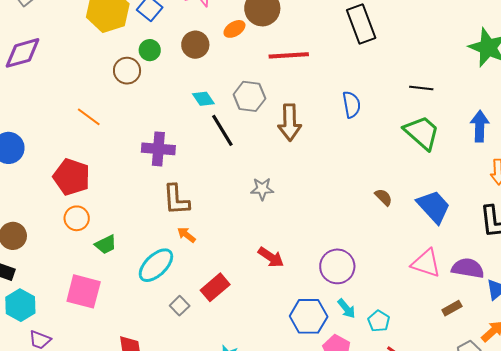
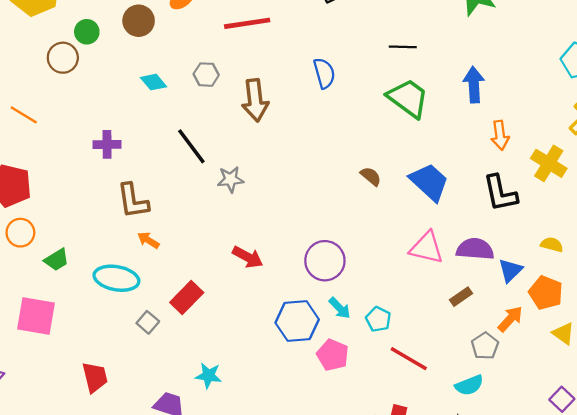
gray hexagon: (249, 96) -> (206, 75), size x0.7
black line: (222, 130) -> (191, 146), moved
purple cross: (158, 149) -> (107, 144), size x0.7
cyan ellipse: (156, 265) -> (116, 278), turned 60

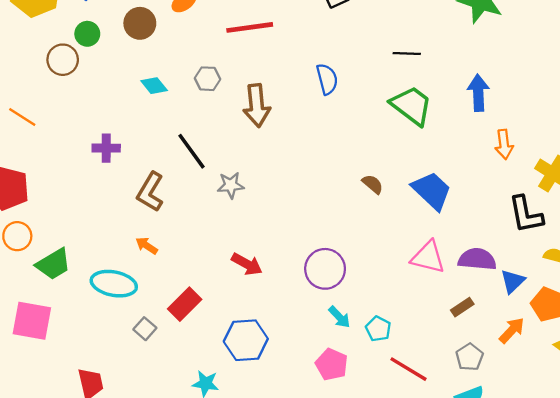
black L-shape: (500, 193) -> (526, 214), moved
brown L-shape: (133, 201) -> (150, 192), moved, turned 39
green trapezoid: (57, 260) -> (53, 264), size x1.4
blue hexagon: (297, 321) -> (246, 340), moved
gray pentagon: (485, 346) -> (469, 357), moved

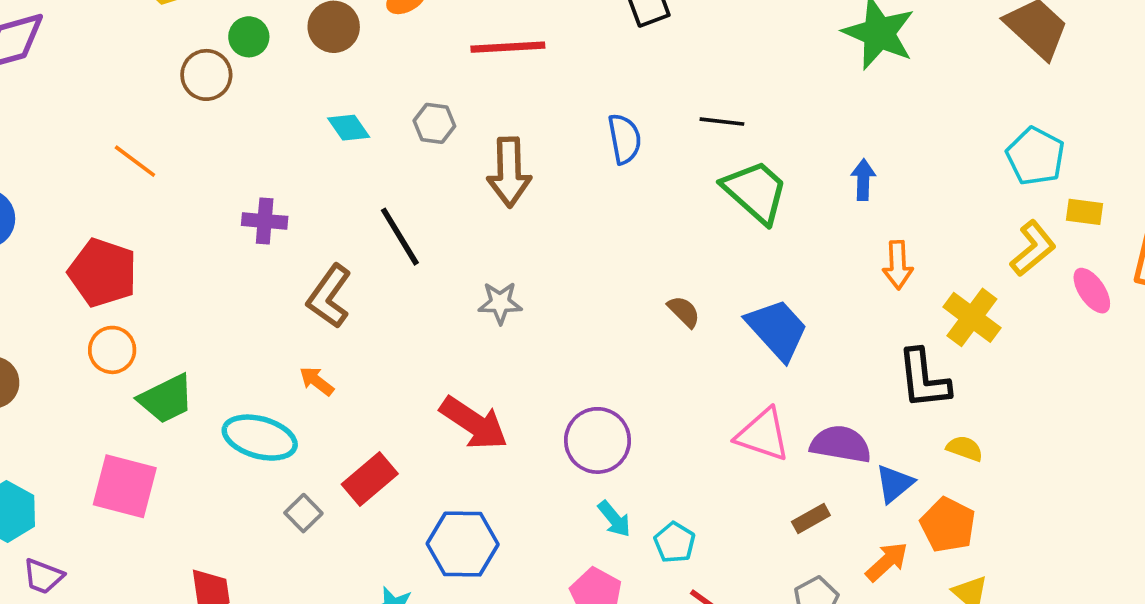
black line: (407, 53) -> (722, 122), moved
blue arrow: (478, 93) -> (863, 180), size x0.7
gray star: (231, 185) -> (500, 303), moved
red arrow: (247, 264) -> (474, 423), size x1.4

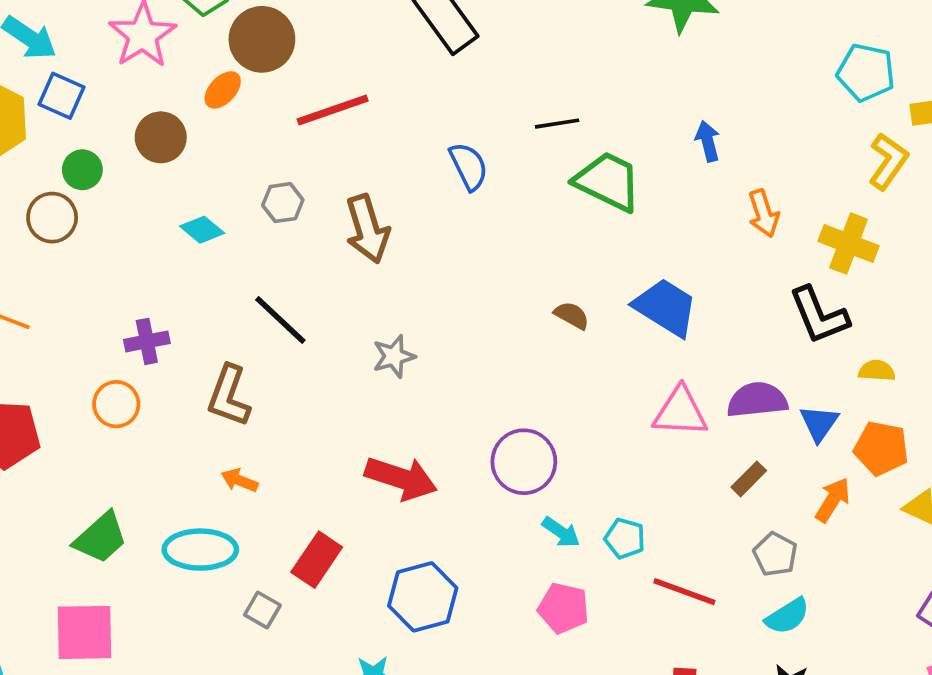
orange circle: (112, 350) -> (116, 404), moved

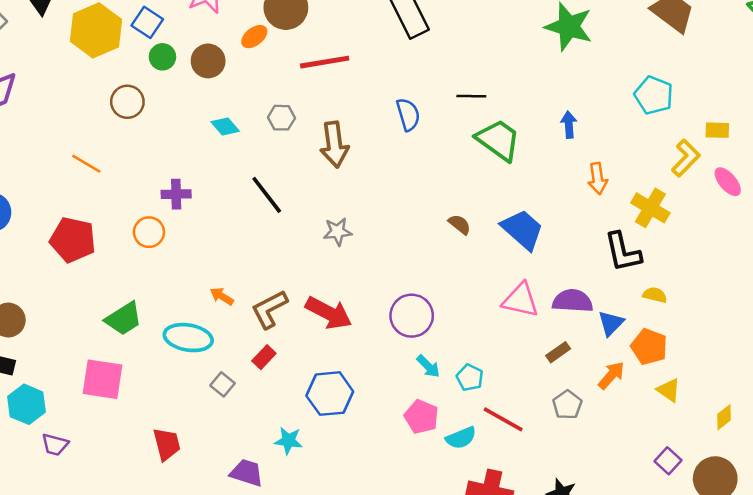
cyan pentagon: (866, 73) -> (654, 95), moved
green circle: (82, 170) -> (162, 57), moved
brown L-shape: (229, 396) -> (269, 309), moved, turned 33
red rectangle: (317, 560) -> (264, 357), size x0.7
cyan semicircle: (787, 616) -> (461, 438), moved

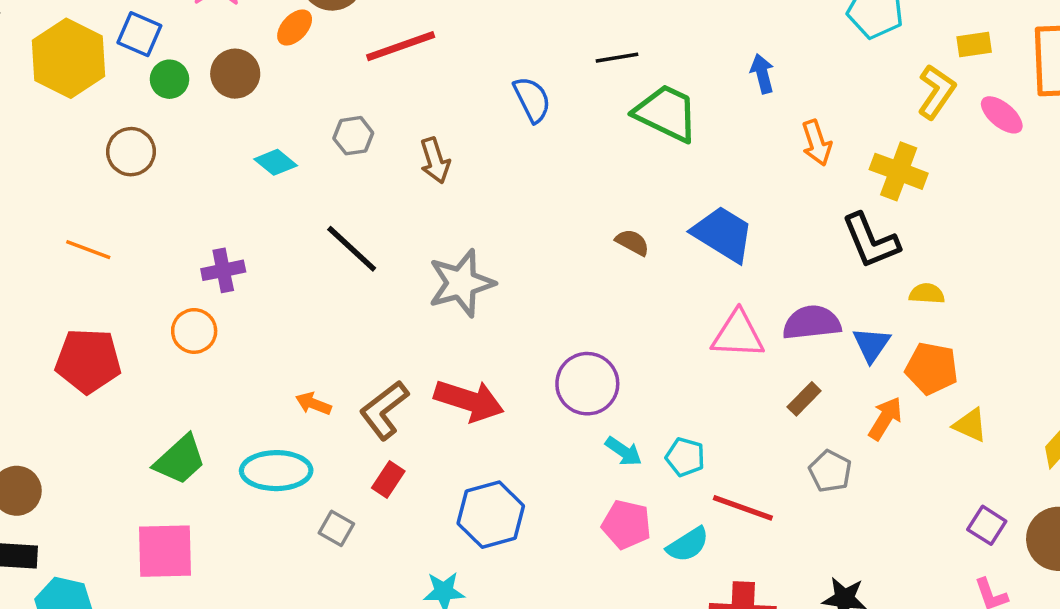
brown arrow: (334, 145) -> (435, 161), size x0.7
gray star: (338, 232) -> (461, 283), size x1.6

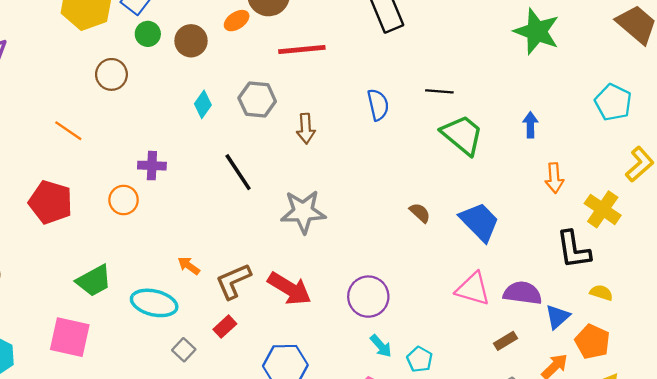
gray hexagon: (353, 136) -> (257, 100), size x1.4
cyan diamond: (276, 162) -> (203, 104), turned 72

